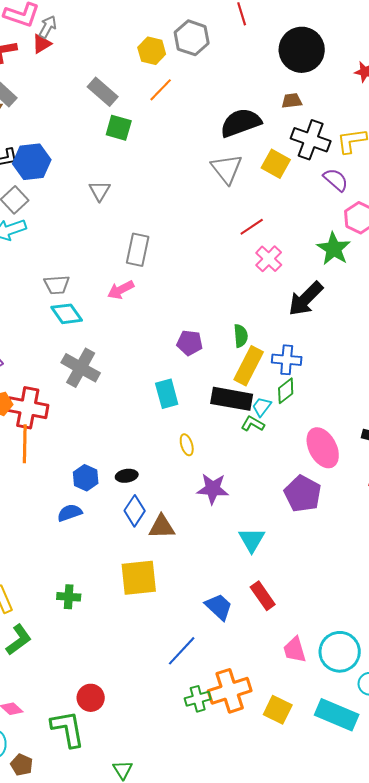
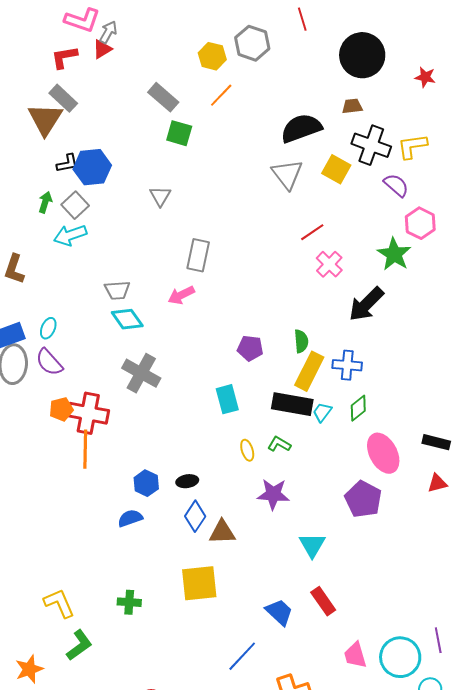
green diamond: (286, 391) -> (358, 408), moved
green L-shape: (253, 424) -> (279, 444), moved

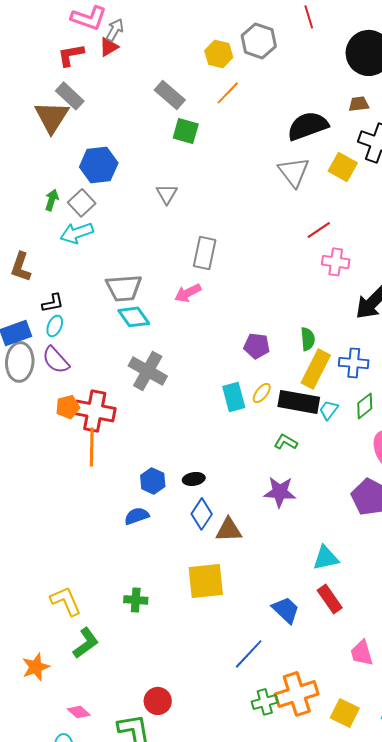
black L-shape: (67, 163) -> (53, 303), moved
pink cross: (329, 264) -> (336, 262), turned -36
gray trapezoid: (117, 290) -> (124, 288), size x1.4
yellow ellipse: (247, 450) -> (262, 393), moved, turned 55
cyan triangle: (312, 545) -> (326, 558), moved, turned 48

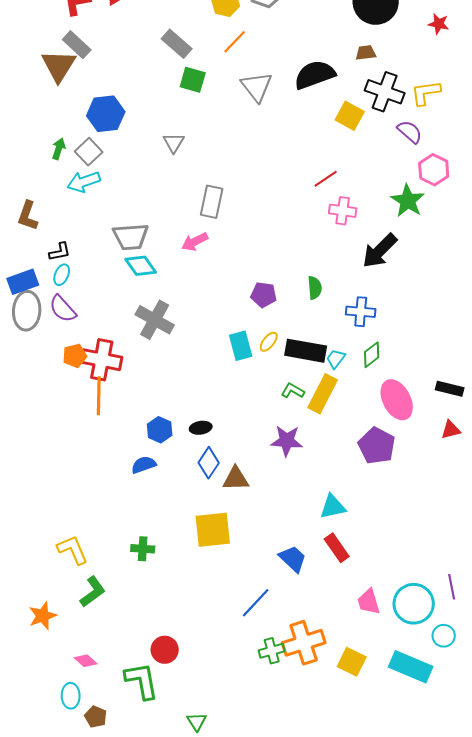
gray triangle: (294, 172) -> (257, 87), moved
yellow rectangle: (316, 369) -> (323, 394), moved

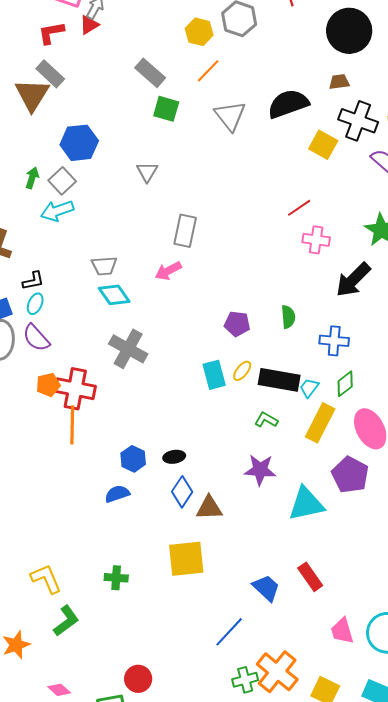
gray trapezoid: (131, 237) -> (104, 266), size x0.7
yellow rectangle: (323, 394) -> (320, 423), moved
cyan triangle: (333, 507) -> (306, 504), moved, size x1.4
orange cross: (304, 643) -> (277, 672), turned -33

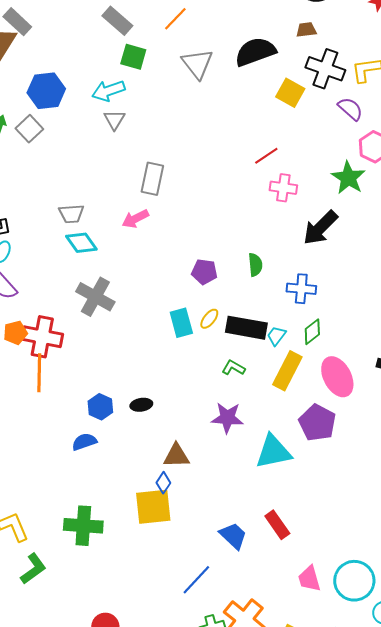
cyan arrow: (57, 211) -> (108, 91), moved
blue diamond: (182, 492) -> (163, 483), moved, size x0.7
green cross: (116, 578) -> (83, 526), size x1.6

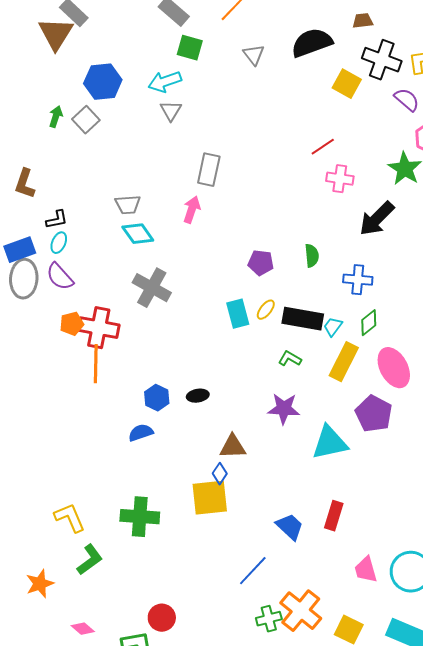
gray triangle: (197, 64) -> (254, 55), size x0.7
pink arrow: (135, 219) -> (192, 210), turned 136
red rectangle: (277, 525) -> (334, 516), turned 52

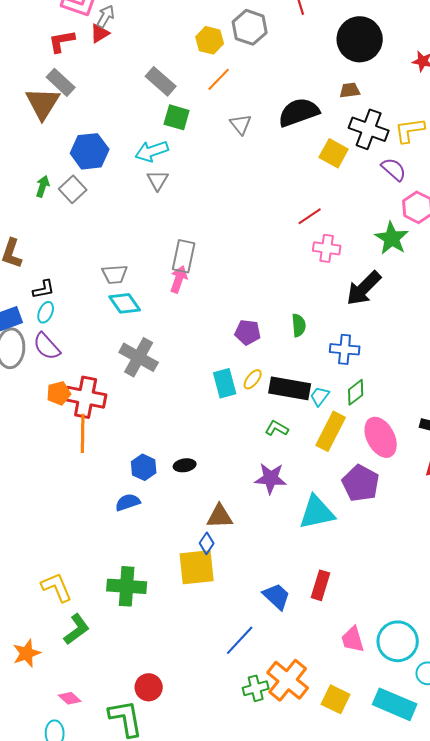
gray rectangle: (209, 170) -> (184, 256), moved

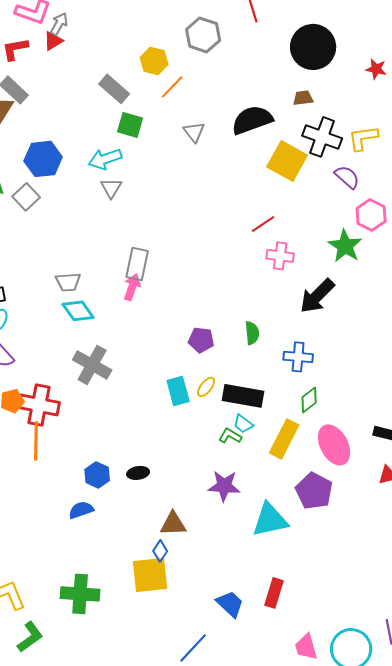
yellow hexagon: (210, 40) -> (154, 61), moved
yellow square: (334, 153) -> (287, 161), size x1.4
cyan trapezoid: (320, 396) -> (243, 424), moved, turned -90

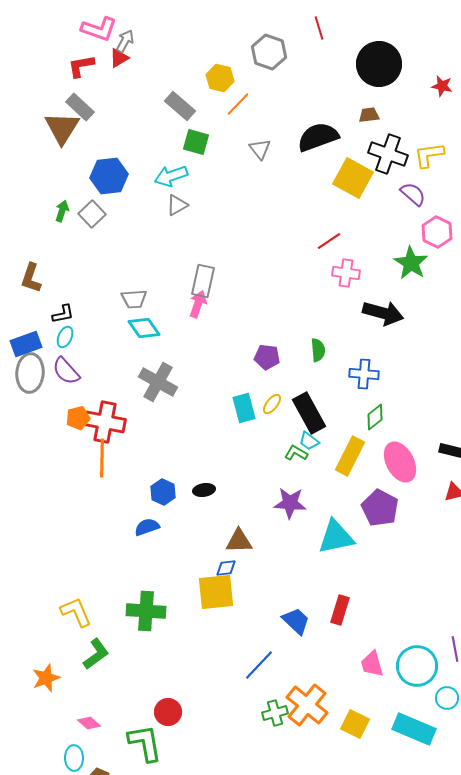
gray triangle: (111, 188) -> (177, 205), turned 30
black arrow: (317, 296) -> (383, 313), turned -120
black rectangle: (243, 396) -> (309, 413), turned 51
blue diamond: (160, 551) -> (226, 568), turned 50

